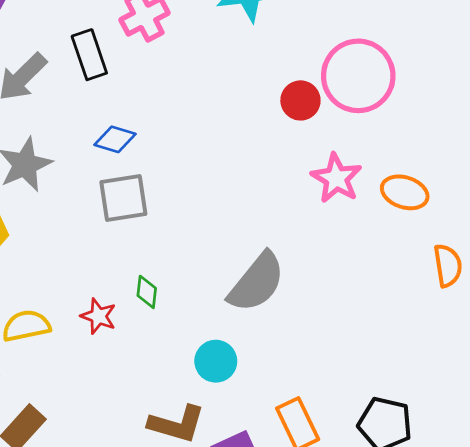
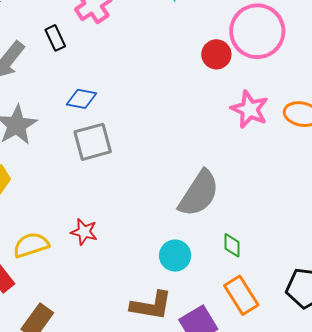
black rectangle: (89, 55) -> (55, 38), size x0.7
green diamond: (147, 292) -> (232, 245), moved

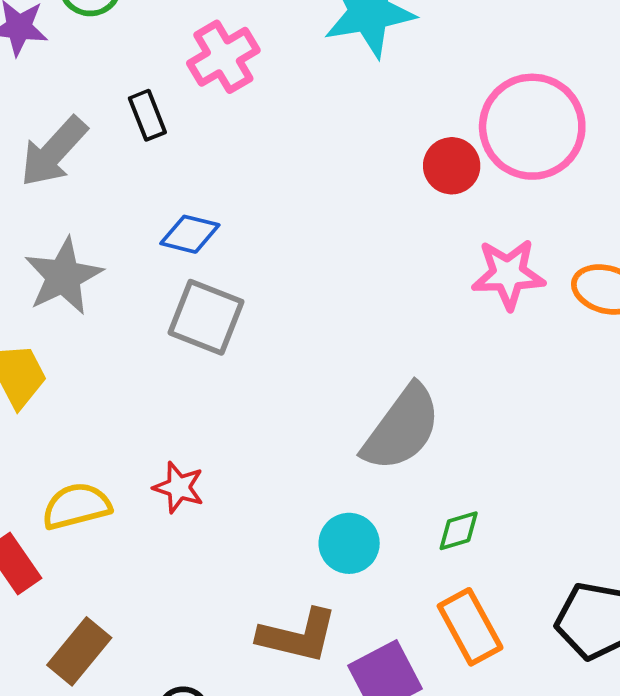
pink star: (250, 109) -> (508, 274), turned -30
gray square: (93, 142) -> (206, 317), turned 33
green diamond: (232, 245) -> (459, 531), turned 70

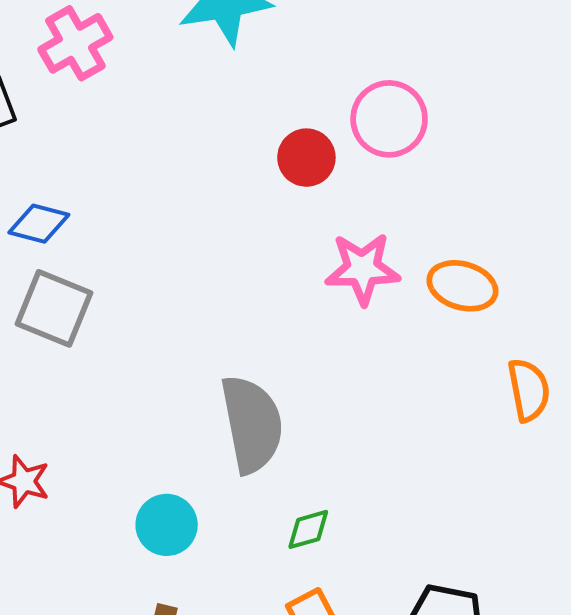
pink circle: (532, 127) -> (389, 119), size x0.7
gray semicircle: (402, 428) -> (252, 424), turned -48
cyan circle: (349, 543) -> (167, 525), moved

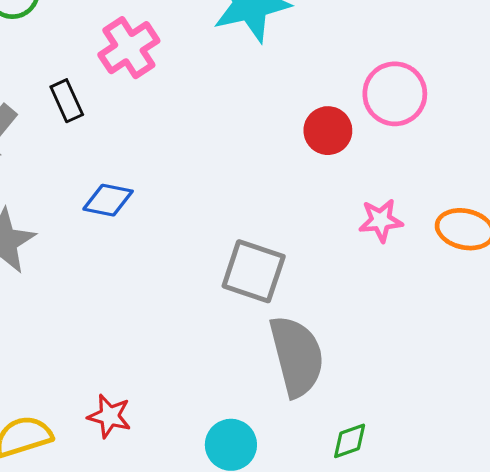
pink star: (362, 269) -> (381, 220), size x0.7
gray square: (54, 308) -> (254, 271), moved

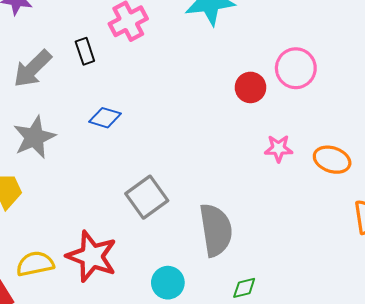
gray square: (254, 271) -> (147, 197), moved, turned 30
red star: (109, 416) -> (92, 256), size x1.8

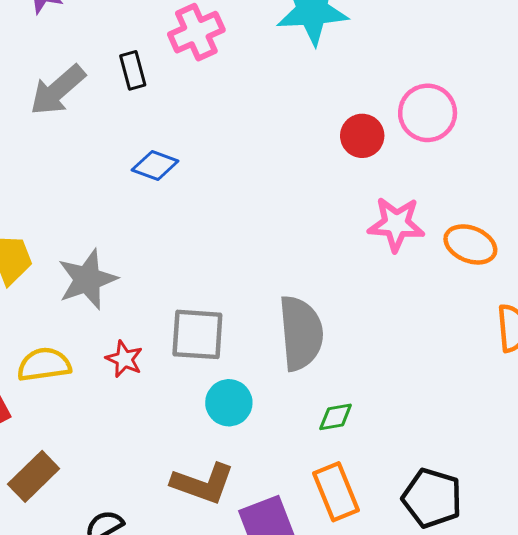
gray star: (34, 137) -> (87, 279), moved
pink star: (279, 148) -> (396, 224), size x1.4
gray square: (147, 197) -> (197, 334), moved, turned 36
red star: (92, 256) -> (124, 359), size x0.5

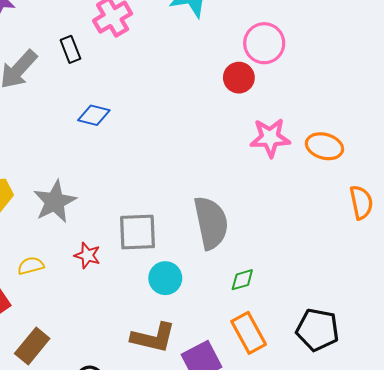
pink circle: (428, 113) -> (264, 43), moved
yellow semicircle: (44, 365) -> (31, 266), size x0.7

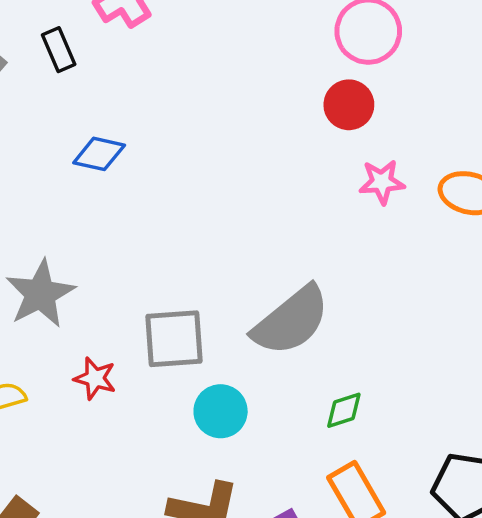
red circle: (239, 78) -> (349, 105), moved
pink star: (270, 138) -> (382, 182), size x0.7
gray semicircle: (211, 223) -> (291, 321), turned 64

